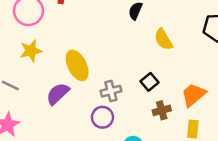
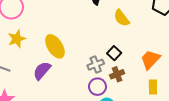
gray cross: (111, 91) -> (96, 65), moved
brown cross: (162, 110) -> (117, 74), moved
purple circle: (102, 117) -> (97, 87), moved

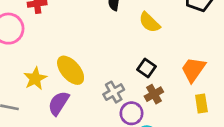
yellow star: (17, 39) -> (35, 78), moved
gray cross: (96, 65) -> (114, 92), moved

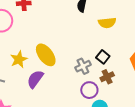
yellow semicircle: (149, 22) -> (107, 23), turned -54
gray cross: (114, 92) -> (83, 66), moved

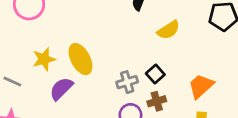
yellow semicircle: (107, 23) -> (169, 30), turned -36

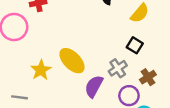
black square: (155, 74) -> (135, 45), moved
purple semicircle: (61, 89) -> (94, 86), moved

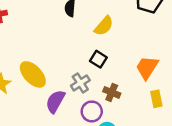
brown cross: (148, 77) -> (112, 92), turned -35

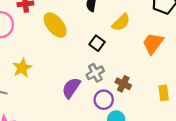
black square: (98, 59) -> (97, 43), moved
orange trapezoid: (147, 68) -> (153, 43), moved
yellow ellipse: (33, 74) -> (55, 25), moved

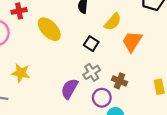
orange trapezoid: (153, 43) -> (132, 41), moved
yellow star: (22, 68) -> (21, 73), turned -30

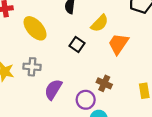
gray cross: (92, 72) -> (32, 67), moved, turned 35

